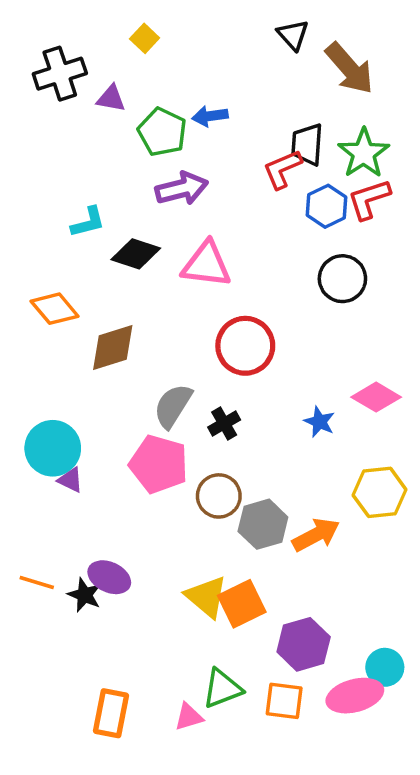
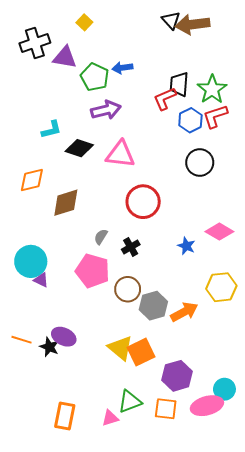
brown arrow: (350, 68) -> (193, 24), moved, turned 124
purple triangle: (111, 98) -> (65, 57), size x1.4
orange diamond: (54, 309) -> (32, 180), turned -64
gray semicircle: (173, 406) -> (101, 237), size x0.6

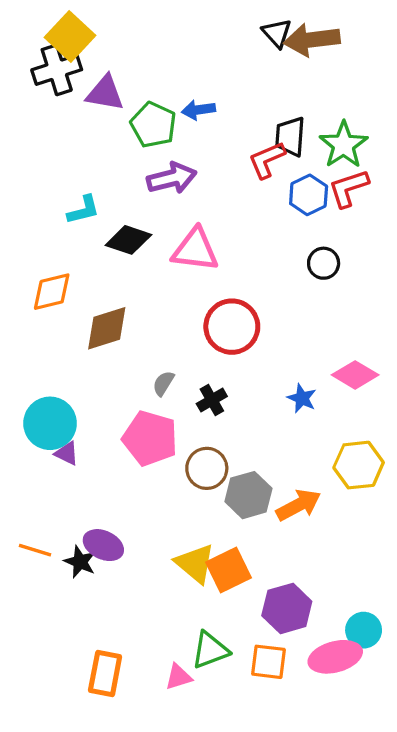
yellow square: (84, 22) -> (70, 36), moved, size x1.8
black circle: (200, 163) -> (324, 263), size x0.7

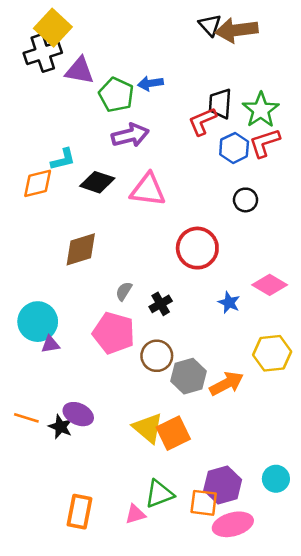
orange diamond: (52, 292) -> (38, 183), moved
red circle: (232, 327) -> (197, 248), moved
purple triangle: (67, 453) -> (50, 344), turned -36
purple hexagon: (287, 608) -> (223, 485), moved
pink ellipse: (335, 657) -> (233, 524), moved

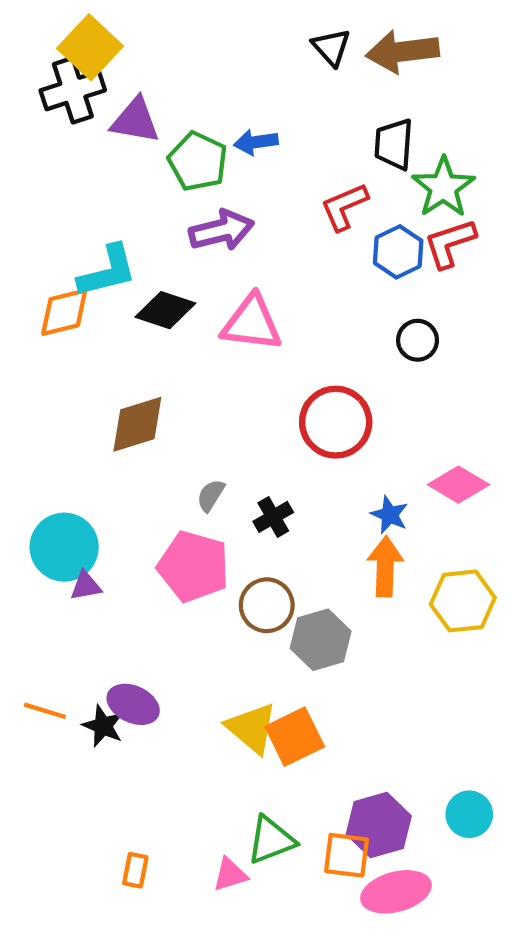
black triangle: (210, 25) -> (331, 47), moved
black trapezoid: (220, 104) -> (394, 144), moved
cyan L-shape: (63, 159) -> (107, 271), size x1.4
orange arrow: (226, 384) -> (385, 566), moved, turned -60
orange rectangle: (79, 512) -> (135, 870), size x0.6

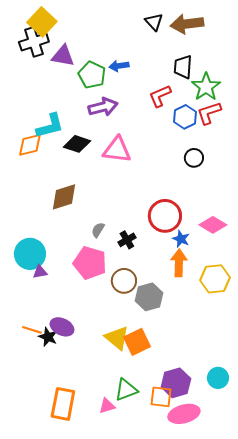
red circle: (336, 422) -> (165, 216), moved
orange line: (45, 711) -> (32, 330), moved
orange rectangle: (135, 870) -> (63, 404), size x2.0

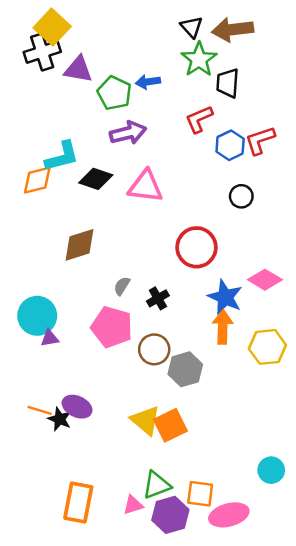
green star: (206, 87) -> (199, 59), moved
red circle: (165, 216) -> (196, 247), moved
blue star: (181, 239) -> (225, 297), size x1.6
purple hexagon: (176, 383) -> (170, 515), moved

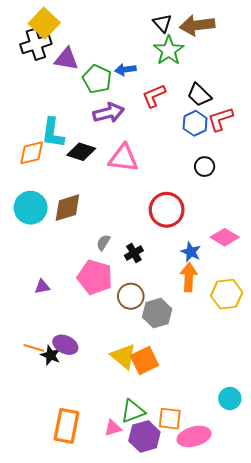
black trapezoid: (228, 83) -> (199, 95), moved, turned -50
red L-shape: (199, 119) -> (154, 96), moved
cyan L-shape: (62, 156) -> (53, 133), turned 112
blue star: (225, 297) -> (191, 252), size x0.7
cyan circle: (37, 316) -> (31, 208), moved

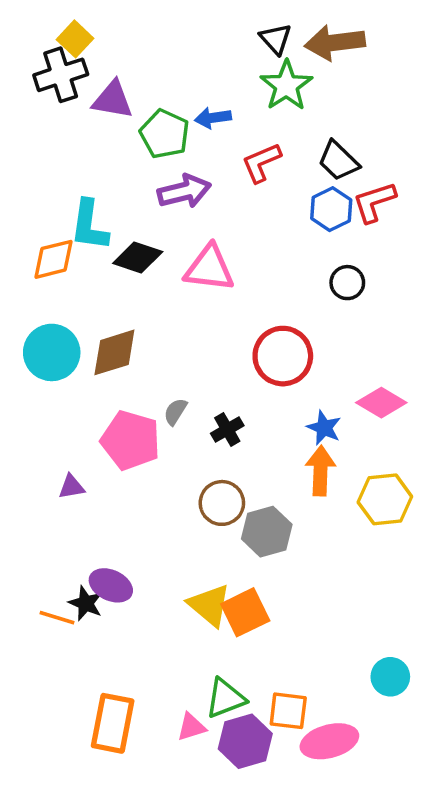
yellow square: (44, 23) -> (75, 39), size x0.7
pink pentagon: (95, 277) -> (131, 440), moved
orange line: (34, 348) -> (57, 618), moved

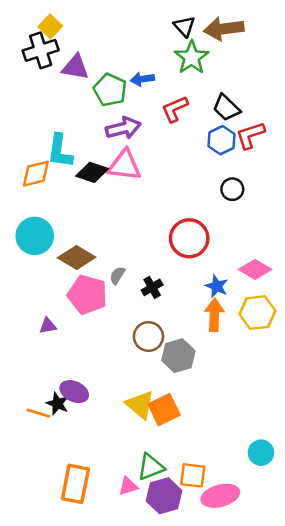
pink triangle: (209, 268) -> (125, 165), moved
brown diamond: (114, 352) -> (77, 257), moved, turned 48
yellow hexagon: (385, 499) -> (257, 313), moved

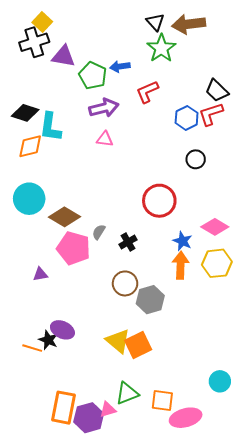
black trapezoid: (226, 108) -> (217, 91), moved
pink triangle: (125, 165) -> (105, 139), size x0.6
black diamond: (92, 172) -> (25, 113), moved
purple hexagon: (164, 496) -> (89, 418), moved

